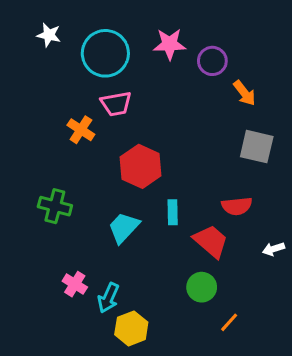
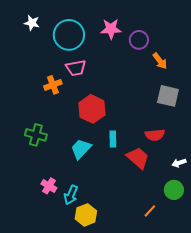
orange cross: (81, 130) -> (53, 85), turned 36
green circle: (202, 287) -> (174, 190), moved

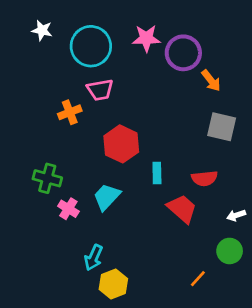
purple circle: (139, 40) -> (183, 53), size x1.4
cyan rectangle: (113, 139) -> (157, 173), moved
pink cross: (49, 186) -> (68, 209), moved

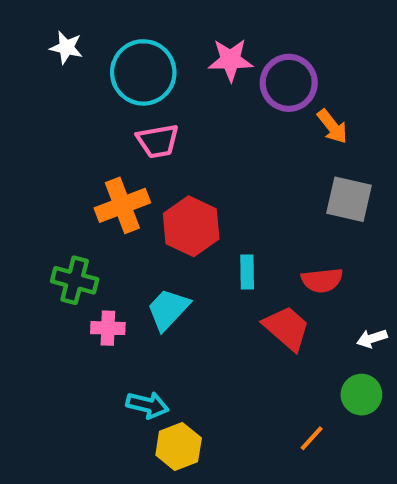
orange cross: (70, 112) -> (122, 205), moved, size x1.4
pink cross: (68, 209) -> (108, 328), turned -30
cyan arrow: (94, 258) -> (147, 405), turned -100

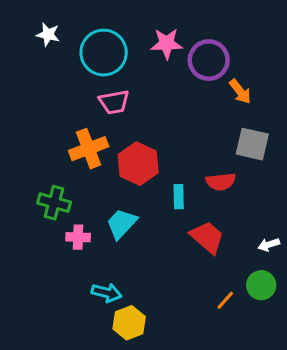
red semicircle: (322, 280) -> (221, 182), moved
orange line: (312, 438) -> (225, 300), moved

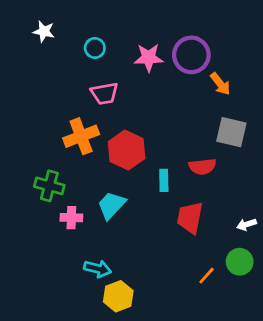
pink star: (167, 44) -> (149, 58), moved
cyan circle: (104, 53) -> (95, 48), size x0.5
red trapezoid: (207, 237) -> (190, 218), turned -120

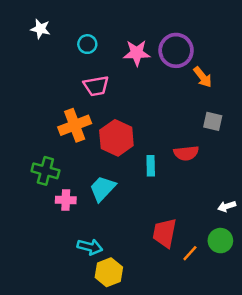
gray square: (231, 132) -> (213, 121), size x0.7
red trapezoid: (190, 218) -> (165, 233), moved

